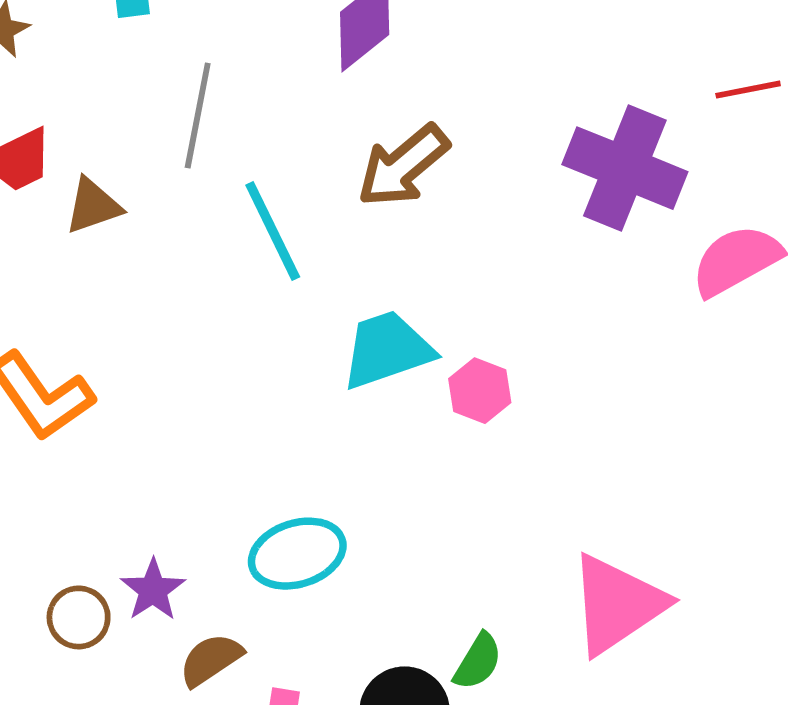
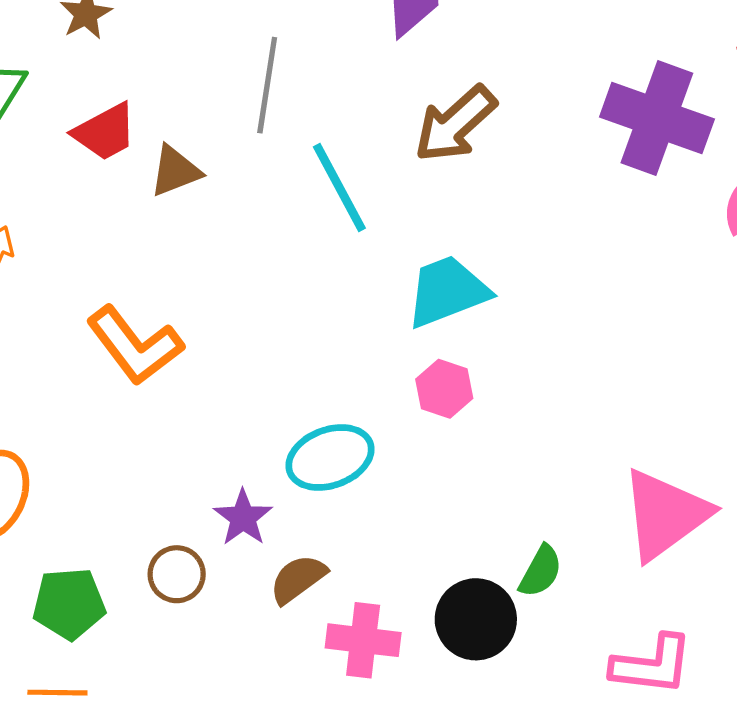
pink hexagon: (480, 391) -> (444, 389), moved
cyan ellipse: (297, 554) -> (330, 457), moved
brown circle: (79, 617) -> (177, 574), moved

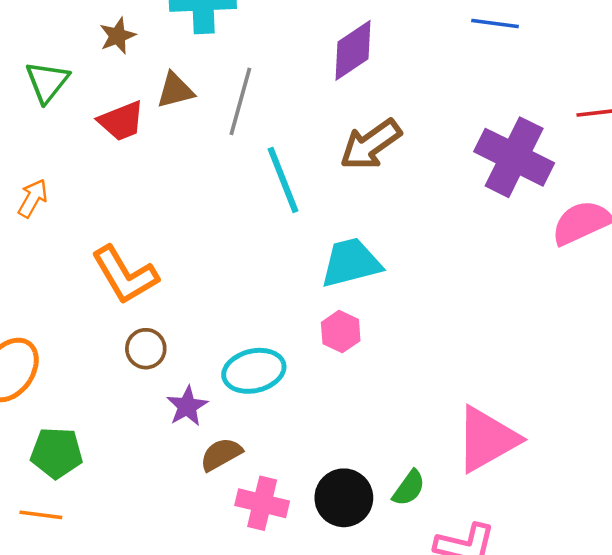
brown triangle: (175, 171) -> (175, 90), moved
green semicircle: (541, 571) -> (409, 488), moved
brown circle: (177, 574) -> (146, 349), moved

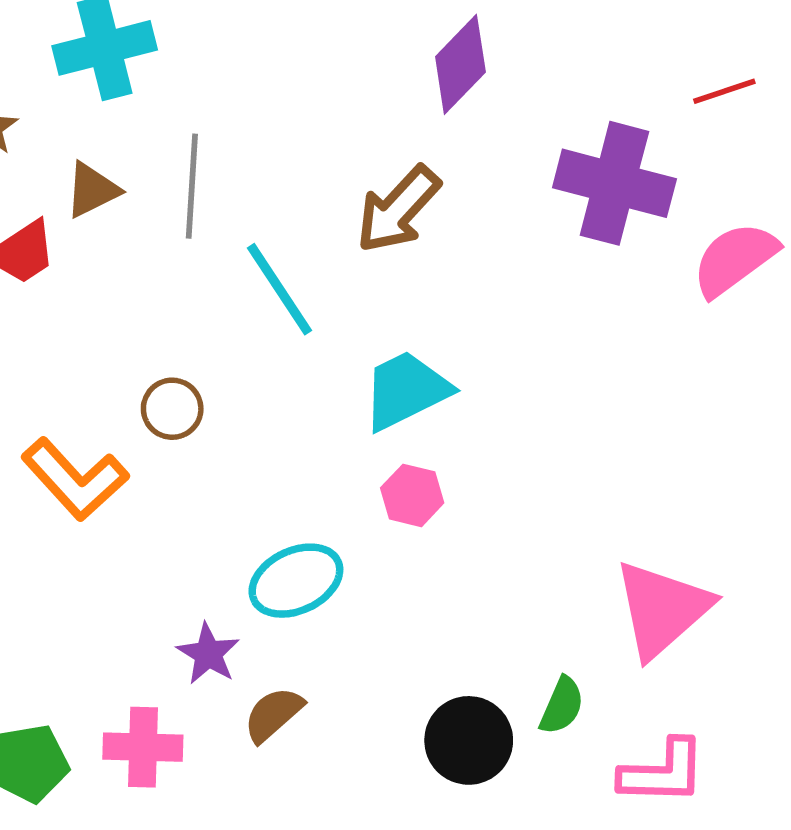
purple diamond: (353, 50) -> (460, 64), moved
brown circle: (146, 349) -> (172, 409), moved
pink cross: (262, 503) -> (143, 747), moved

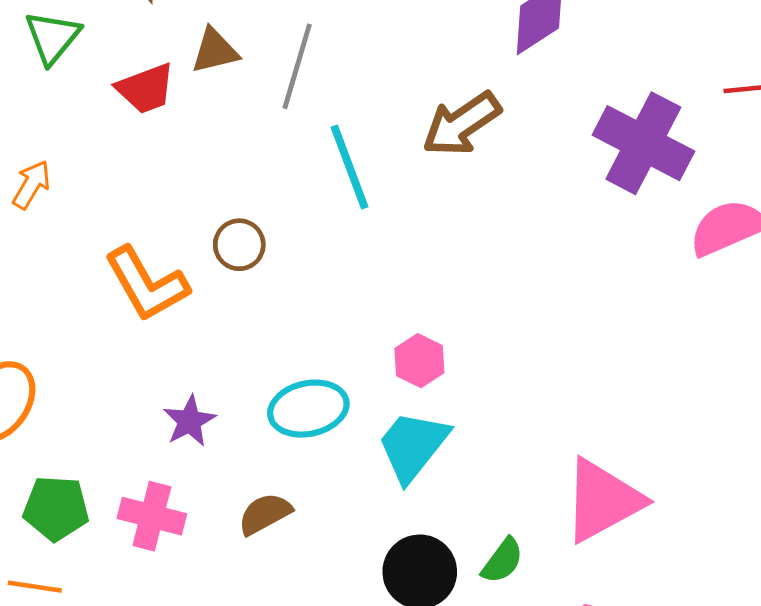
cyan trapezoid: (406, 390) -> (413, 446), moved, turned -38
purple star: (208, 654) -> (189, 421), moved

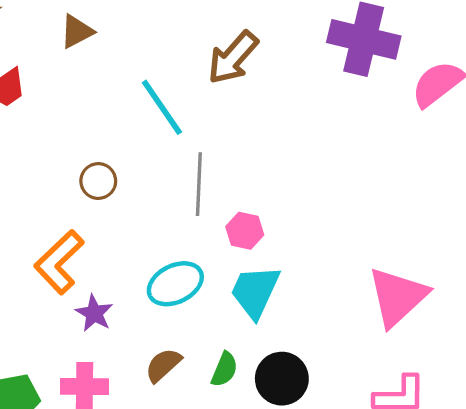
brown triangle: (215, 51) -> (77, 31), moved
gray line: (297, 66) -> (199, 184), moved
orange L-shape: (147, 284) -> (59, 262), moved, turned 90
green semicircle: (502, 561) -> (224, 369), moved

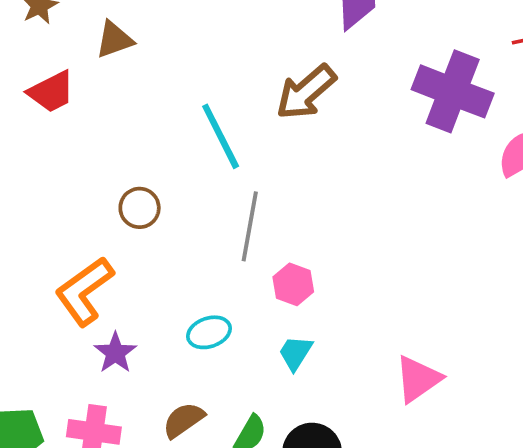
brown triangle: (77, 31) -> (114, 40), moved
cyan ellipse: (175, 284) -> (209, 332), size x0.7
cyan trapezoid: (255, 292) -> (296, 353), size x0.6
pink triangle: (398, 297) -> (418, 379), moved, size x0.7

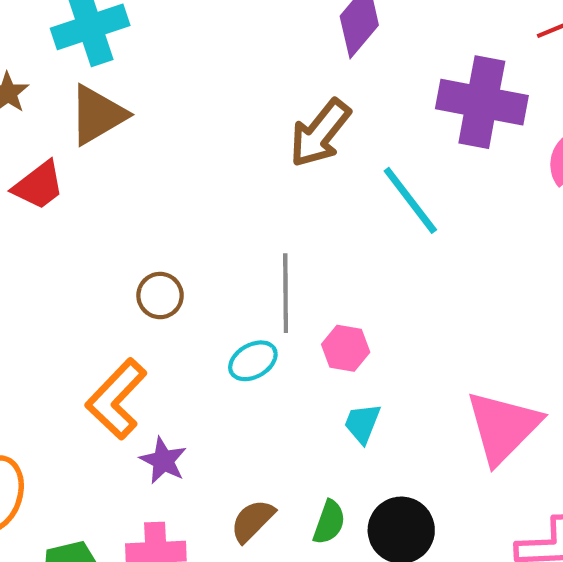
brown triangle: (114, 40) -> (98, 115), size x1.4
cyan line: (221, 136) -> (410, 200), moved
cyan ellipse: (209, 332) -> (253, 361), moved
pink triangle: (418, 379) -> (503, 427), size x1.4

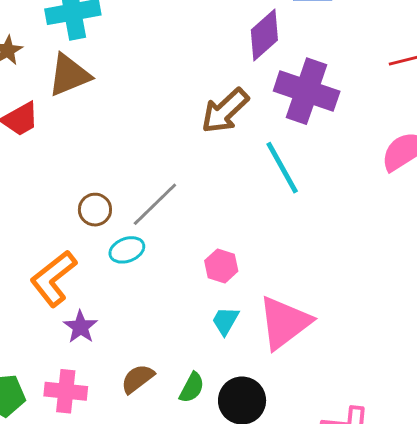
purple cross: (482, 102) -> (307, 91), moved
gray line: (286, 293) -> (155, 204), moved, turned 38
cyan ellipse: (253, 361) -> (127, 250), moved
pink triangle: (503, 427) -> (284, 323), moved

